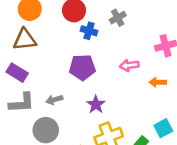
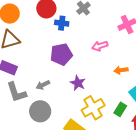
orange arrow: (158, 82) -> (121, 70), moved
gray L-shape: (22, 103) -> (16, 92), turned 85

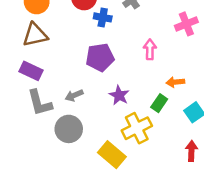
pink arrow: (100, 46) -> (150, 49), turned 105
green rectangle: (120, 109) -> (159, 103), moved

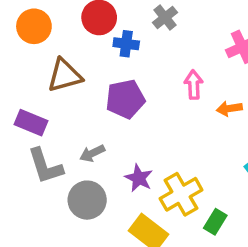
brown triangle: (35, 35) -> (65, 75), moved
orange arrow: (175, 82) -> (229, 108), moved
purple star: (119, 95) -> (139, 178), moved
green rectangle: (159, 103) -> (215, 222), moved

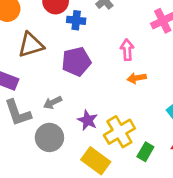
orange arrow: (229, 108) -> (137, 78), moved

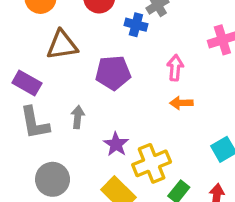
blue cross: (76, 20) -> (136, 25), moved
gray arrow: (53, 103) -> (78, 117), turned 114
gray circle: (49, 137) -> (53, 179), moved

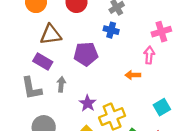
blue cross: (136, 25) -> (111, 30), moved
pink arrow: (175, 68) -> (149, 55), moved
purple rectangle: (27, 83) -> (43, 62), moved

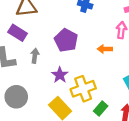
purple pentagon: (86, 54) -> (66, 40), moved, turned 30

